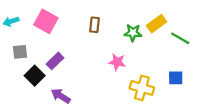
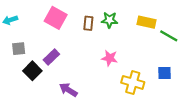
pink square: (46, 21) -> (56, 18), moved
yellow rectangle: (157, 24) -> (147, 22), turned 48
green star: (133, 33) -> (110, 20), moved
purple arrow: (61, 96) -> (68, 90), moved

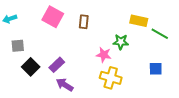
green star: (110, 20) -> (121, 42), moved
purple rectangle: (51, 57) -> (57, 65), moved
yellow cross: (133, 82) -> (111, 78), moved

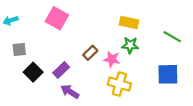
yellow rectangle: (139, 21) -> (129, 23), moved
brown rectangle: (84, 22) -> (90, 53), moved, turned 40
blue square: (156, 69) -> (168, 74), size x1.5

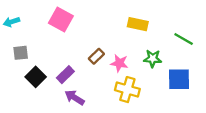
green star: (130, 45) -> (153, 59), moved

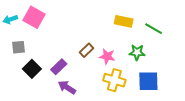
pink square: (61, 20) -> (34, 17), moved
green line: (184, 39) -> (154, 29), moved
blue square: (179, 79) -> (148, 81), moved

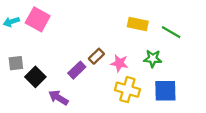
gray square: (19, 47) -> (16, 63), moved
purple rectangle: (59, 67) -> (77, 70), moved
purple arrow: (67, 87) -> (58, 98), moved

